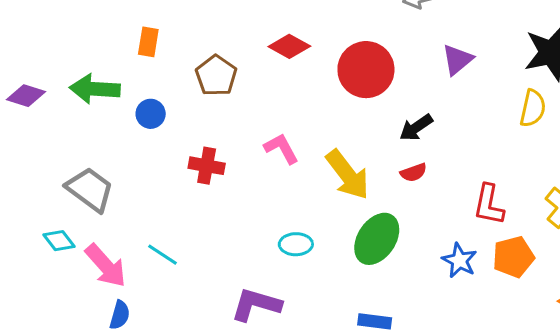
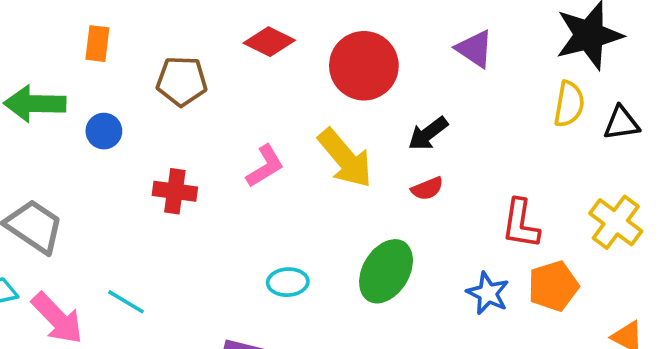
purple triangle: (457, 60) -> (475, 49), turned -44
brown pentagon: (216, 76) -> (182, 81), turned -30
pink L-shape: (281, 148) -> (265, 166), turned 90
yellow arrow: (348, 175) -> (345, 158), moved

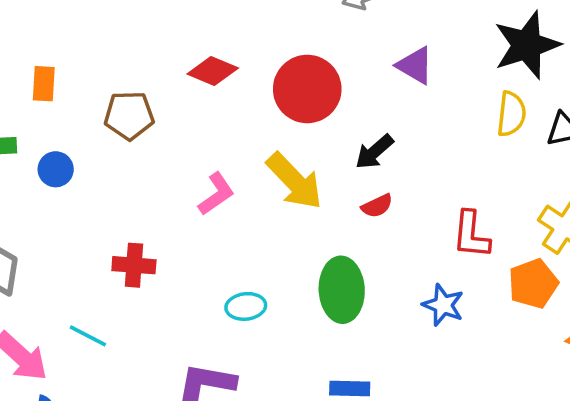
red cross: (175, 191) -> (134, 265), moved
green ellipse: (386, 271) -> (342, 290), turned -30
orange pentagon: (553, 286) -> (533, 284), moved

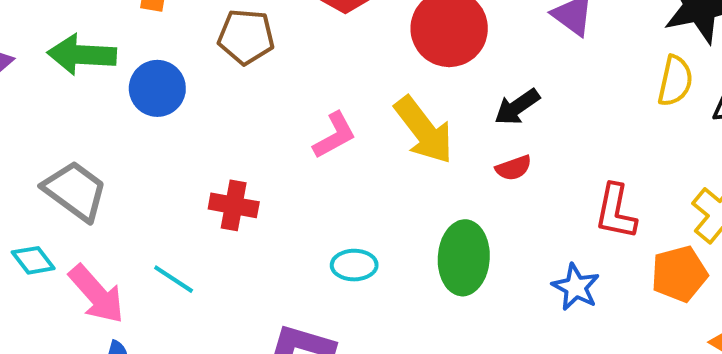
blue circle: (56, 169) -> (157, 88), size x1.4

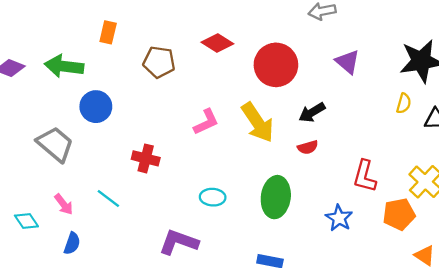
yellow semicircle: (675, 81) -> (404, 103), size x0.7
blue circle: (157, 88) -> (96, 107), moved
cyan diamond: (33, 260) -> (26, 221), moved
pink arrow: (96, 294) -> (64, 204), size x0.6

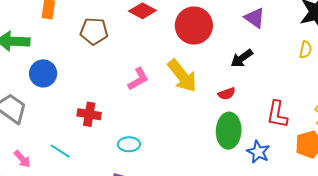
black arrow: (312, 112) -> (242, 58), moved
cyan ellipse: (213, 197) -> (129, 144), moved
green ellipse: (276, 197) -> (229, 131), moved

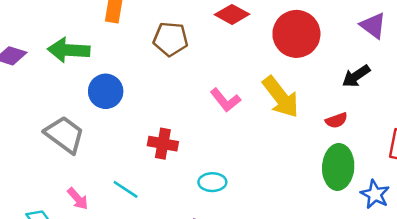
pink L-shape: (138, 79) -> (225, 100), turned 80

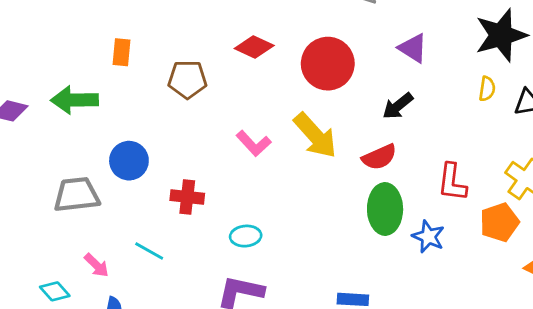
blue circle: (106, 91) -> (129, 161), moved
red semicircle: (336, 120) -> (379, 157), size x1.4
gray trapezoid: (65, 135) -> (77, 195), turned -39

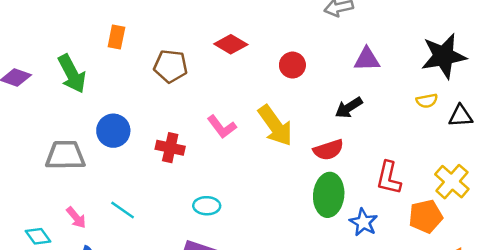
purple triangle: (413, 48) -> (367, 59), turned -40
red circle: (328, 64) -> (292, 65), size x0.6
yellow semicircle: (487, 89) -> (427, 101), turned 65
green arrow: (74, 100) -> (72, 74), turned -123
red cross: (187, 197) -> (170, 148), moved

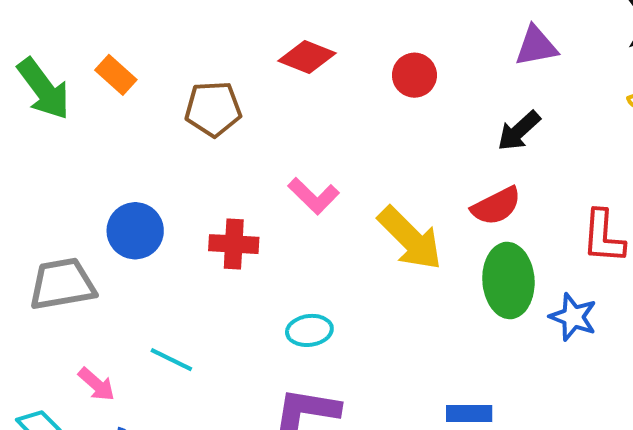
orange rectangle: (116, 37) -> (116, 75), turned -50
green arrow: (72, 74) -> (44, 89), moved
yellow arrow: (275, 126) -> (410, 238), moved

